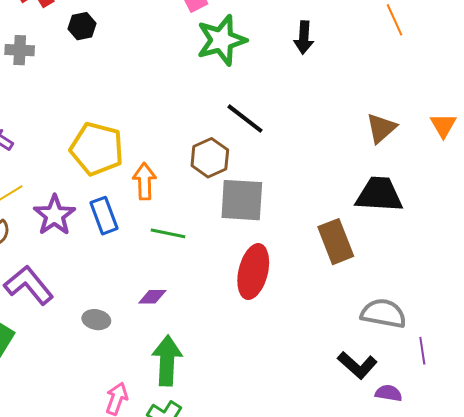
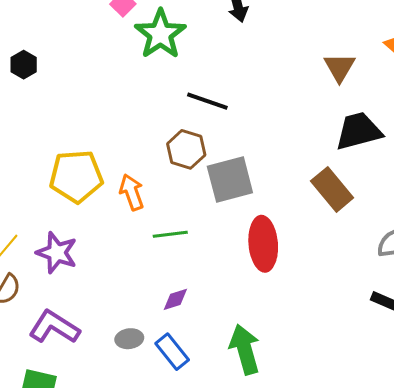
blue rectangle: (104, 216) -> (172, 352), moved
green arrow: (167, 361) -> (245, 349), moved

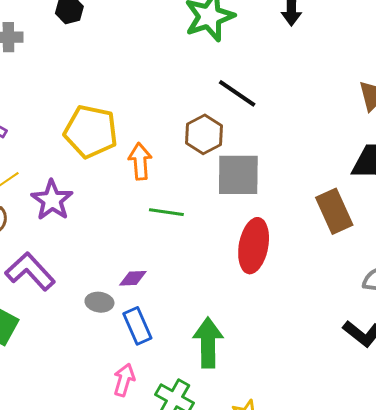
purple diamond: (175, 299) -> (133, 278), moved

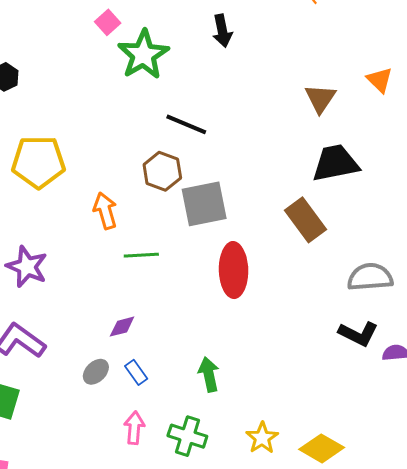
yellow pentagon: (91, 132) -> (38, 162), moved
gray ellipse: (99, 302) -> (96, 372), moved, turned -40
blue rectangle: (137, 326) -> (136, 372), size x0.7
green arrow: (208, 343) -> (209, 374), size x0.7

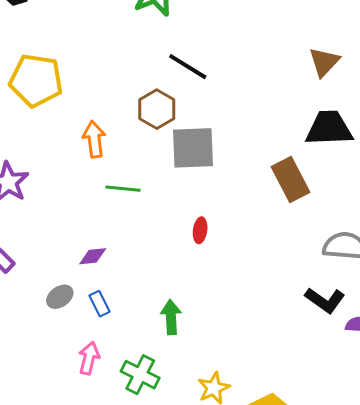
red ellipse: (234, 270) -> (200, 230), moved, size x0.5

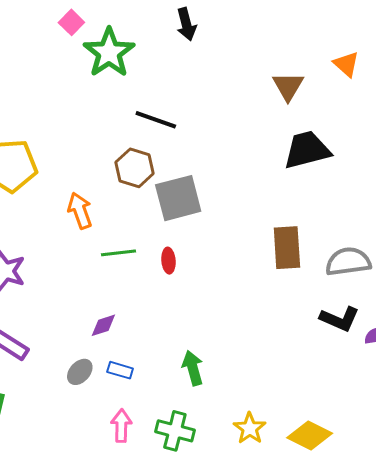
brown rectangle: (291, 179) -> (287, 248), moved, turned 36
red ellipse: (200, 230) -> (168, 261), moved
blue rectangle: (100, 304) -> (120, 370), turned -35

